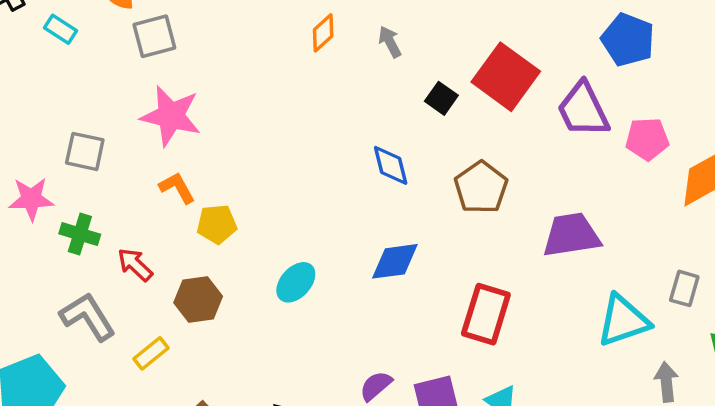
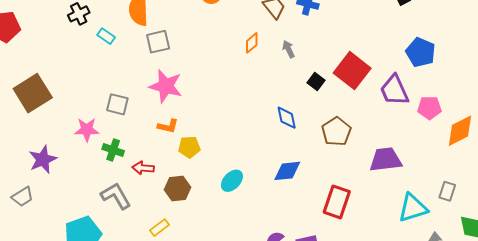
orange L-shape: (177, 188) -> (168, 126), turned 130
red arrow: (135, 265) -> (143, 168), turned -40
yellow rectangle: (151, 353) -> (159, 228), moved

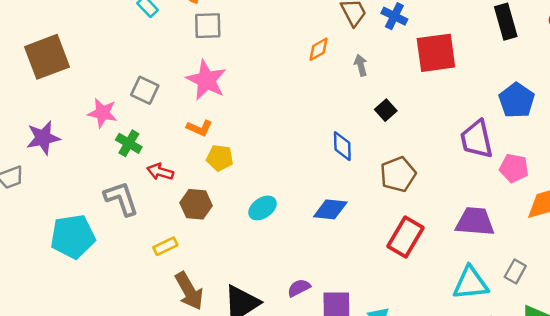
red square: (352, 71) -> (436, 53), moved, turned 33
purple trapezoid: (386, 160) -> (475, 222), moved
red rectangle: (337, 202) -> (406, 237), moved

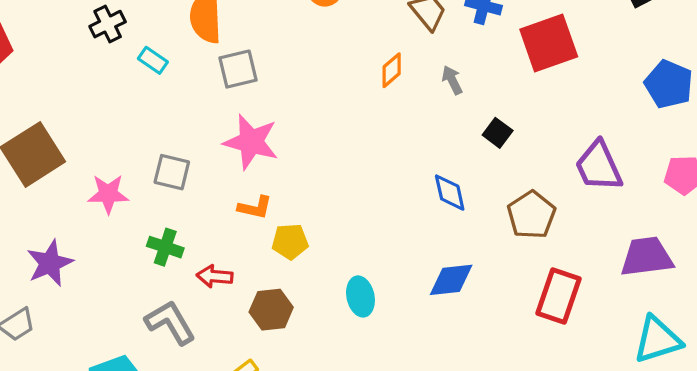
pink star: (102, 113) -> (108, 194), moved
purple trapezoid: (477, 139) -> (599, 166), moved
cyan ellipse: (262, 208) -> (360, 296), turned -56

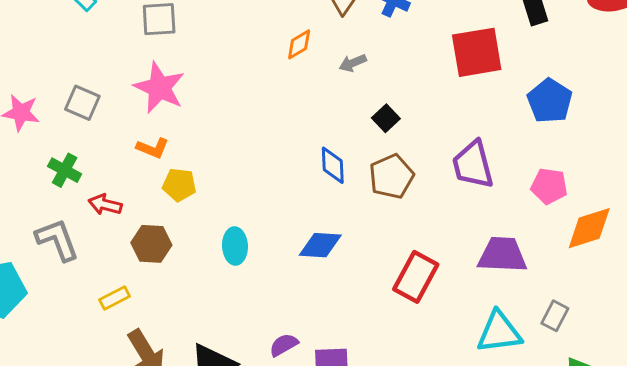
red square: (549, 43) -> (477, 52), moved
gray arrow: (452, 80) -> (353, 63), turned -96
brown pentagon: (531, 215) -> (391, 176), moved

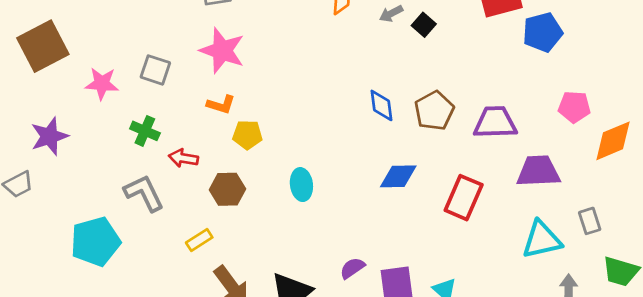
blue pentagon: (550, 101) -> (543, 32), moved, turned 30
black square: (386, 118) -> (424, 25), moved
purple trapezoid: (473, 165) -> (495, 122), moved, turned 108
blue diamond: (320, 245) -> (398, 176), moved
gray rectangle: (555, 316) -> (590, 221), turned -40

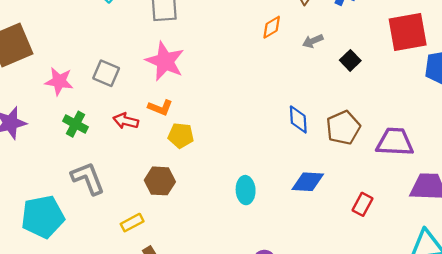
black square: (424, 25) -> (350, 60), moved
green cross: (145, 131) -> (75, 124), moved
red arrow: (183, 158) -> (126, 121), moved
cyan ellipse: (301, 185) -> (246, 190), moved
red rectangle: (464, 198) -> (362, 204), size x0.6

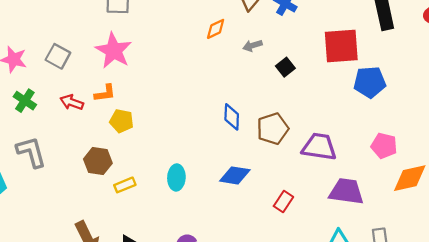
orange L-shape: (160, 108) -> (105, 93), turned -35
yellow rectangle: (132, 223) -> (125, 185), moved

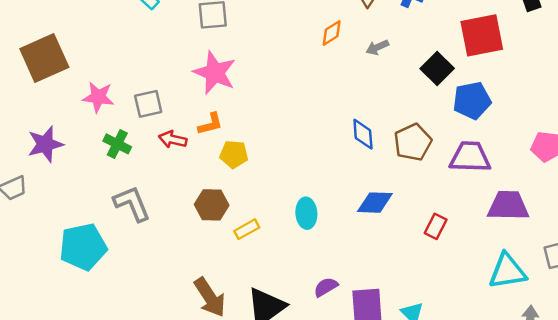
gray square: (58, 56) -> (148, 104), moved, turned -35
black square: (285, 67) -> (437, 69), moved, size x1.4
blue pentagon: (370, 82) -> (472, 100), moved

